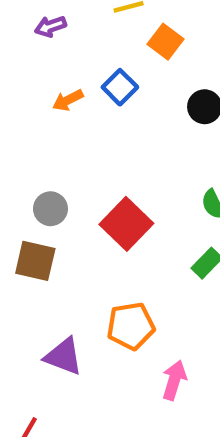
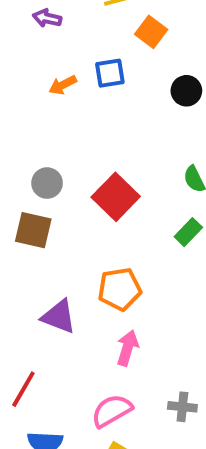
purple arrow: (50, 26) -> (47, 18), turned 32
blue square: (120, 87) -> (110, 73), turned 36
pink arrow: (174, 380) -> (127, 348), moved

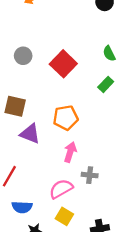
brown square: (33, 230) -> (15, 106), moved
gray cross: (182, 407) -> (90, 175), moved

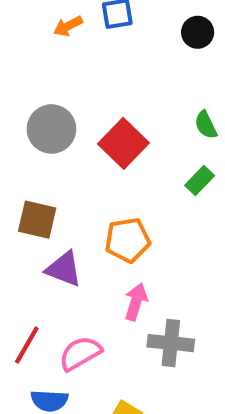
gray circle: (23, 56) -> (51, 129), size x1.5
gray cross: (90, 175) -> (171, 343), size x1.5
pink semicircle: (61, 189) -> (80, 353), moved

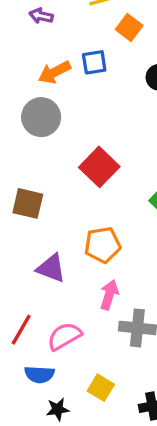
orange arrow: (68, 26) -> (54, 72), size x1.4
gray circle: (51, 129) -> (41, 117), moved
brown square: (37, 220) -> (28, 203), moved

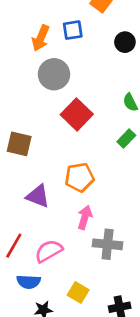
orange arrow: (54, 72) -> (41, 38), turned -40
gray circle: (41, 117) -> (54, 74), moved

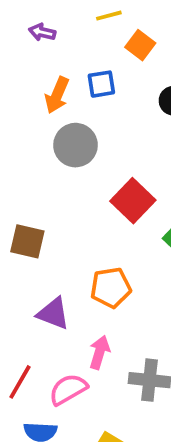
red square: (77, 114) -> (133, 201), moved
pink arrow: (85, 217) -> (100, 352), moved

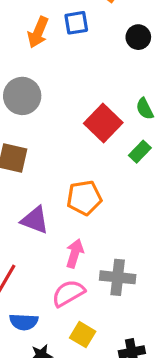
gray circle: (75, 145) -> (22, 96), moved
pink semicircle: (68, 389) -> (68, 293), moved

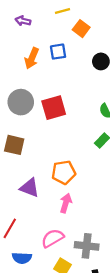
red square: (103, 123) -> (54, 108), moved, turned 30
pink arrow: (75, 253) -> (66, 203), moved
gray cross: (118, 277) -> (87, 246), moved

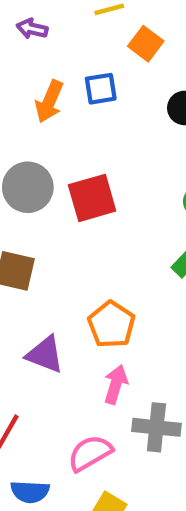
orange pentagon: (64, 172) -> (111, 324), turned -30
gray cross: (87, 246) -> (156, 427), moved

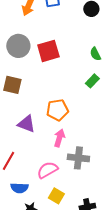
orange pentagon: (111, 324) -> (57, 110), turned 30

